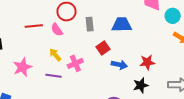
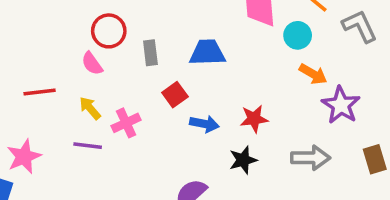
red line: (34, 26) -> (40, 92), moved
pink star: (22, 67) -> (24, 157), moved

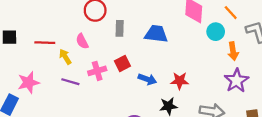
pink semicircle: (92, 64) -> (82, 41), moved
orange arrow: (313, 74) -> (233, 51), moved, turned 42
red square: (175, 95) -> (122, 63), moved
yellow arrow: (90, 108) -> (65, 57), moved

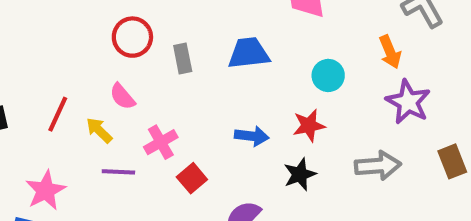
cyan circle: (216, 32) -> (328, 75), moved
red line: (45, 43) -> (58, 114), turned -54
red square: (122, 63) -> (192, 178), moved

